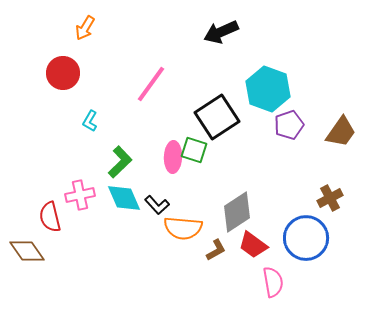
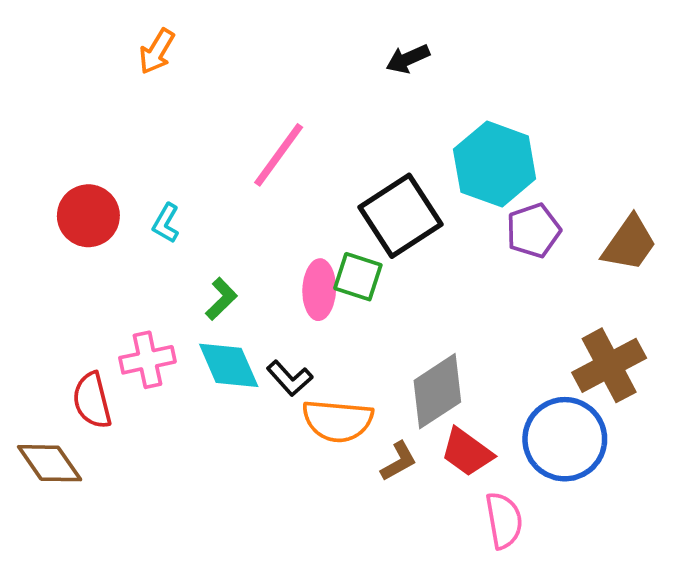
black arrow: (221, 32) -> (408, 59), size x0.7
red circle: (63, 73) -> (88, 216), moved
green L-shape: (120, 162) -> (221, 299), size x0.7
brown cross: (330, 198) -> (609, 365), size x1.5

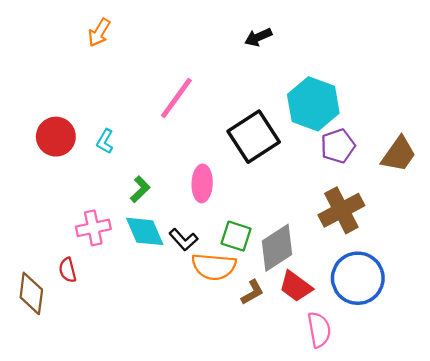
green square: (358, 277) -> (236, 236), moved
brown cross: (609, 365) -> (341, 210), moved
red semicircle: (92, 400) -> (68, 270), moved, size x0.7
brown diamond: (50, 463) -> (31, 293), turned 42

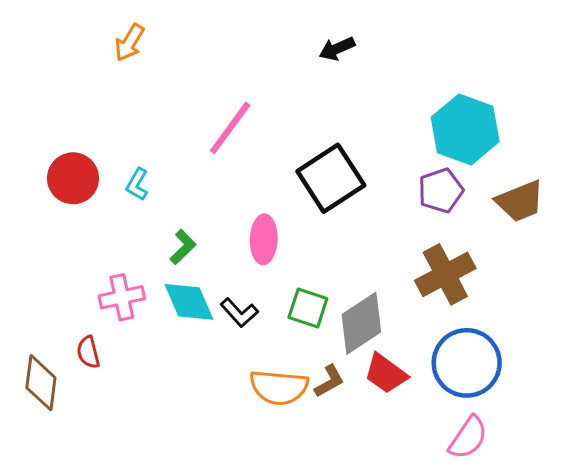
cyan hexagon: (313, 104) -> (465, 129), moved
brown trapezoid: (399, 154) -> (520, 201), turned 33
orange semicircle: (214, 267) -> (279, 387), moved
pink semicircle: (319, 330) -> (468, 438), moved, turned 44

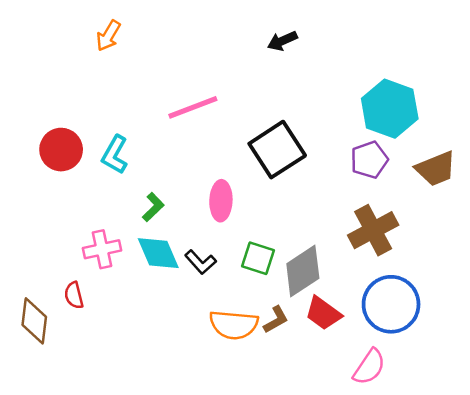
pink line: (230, 128) -> (193, 107), turned 33
cyan L-shape: (137, 184) -> (115, 155), size x1.4
pink semicircle: (468, 438) -> (369, 367), moved

